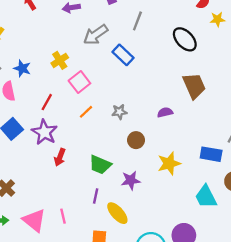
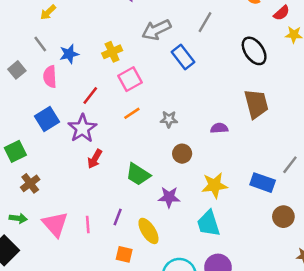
blue star: (22, 68) -> (69, 54), turned 30
purple line: (96, 196) -> (118, 217), moved
cyan trapezoid: (206, 197) -> (208, 223), moved

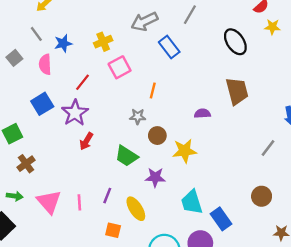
orange line: (132, 113) -> (153, 90), moved, turned -42
gray star: (169, 119) -> (138, 117), moved
brown circle: (182, 154) -> (157, 136), moved
blue rectangle: (263, 183) -> (221, 219), moved, turned 35
yellow star: (215, 185) -> (185, 151), moved

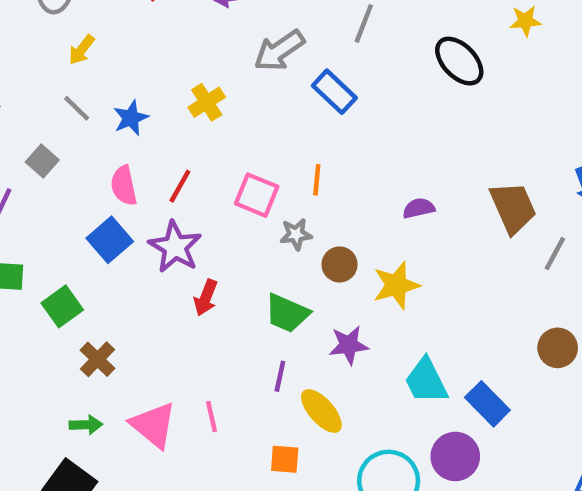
pink semicircle: (45, 64) -> (124, 186), moved
pink square: (120, 67) -> (257, 195), moved, turned -30
brown trapezoid: (237, 91) -> (513, 208), moved
purple line: (107, 196) -> (280, 376), moved

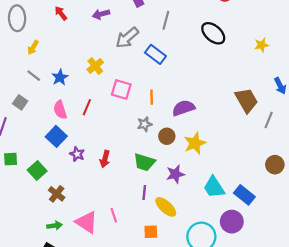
yellow star: (525, 21) -> (262, 45), moved
pink square: (257, 195) -> (121, 89), moved
purple semicircle: (419, 208) -> (183, 108), moved, size x1.5
purple star: (175, 247) -> (77, 154), moved, size x0.6

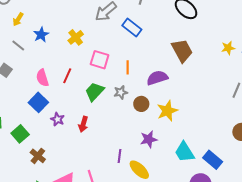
yellow star: (262, 45) -> (228, 48), moved
blue star: (60, 77) -> (41, 35), moved
brown trapezoid: (246, 100) -> (182, 51), moved
green trapezoid: (144, 162) -> (94, 92), moved, turned 115

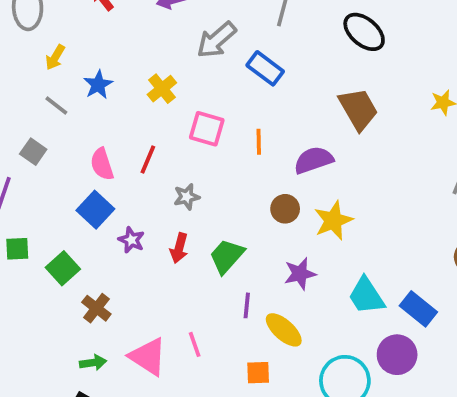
green trapezoid: (94, 92) -> (227, 256), moved
gray star: (121, 92) -> (187, 197), moved

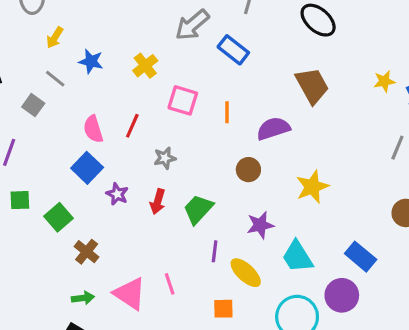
blue star: (98, 85) -> (91, 61), turned -30
gray square: (33, 152) -> (33, 105), moved
yellow star: (333, 221) -> (312, 187), moved
cyan trapezoid: (366, 296) -> (297, 257), moved

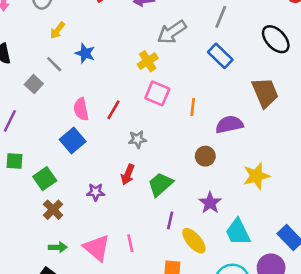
blue rectangle: (233, 50) -> (220, 56), moved
yellow cross: (145, 66) -> (148, 61), moved
purple star: (117, 194) -> (96, 192), moved, turned -30
purple star: (260, 225) -> (210, 203), turned -30
brown cross: (87, 252) -> (53, 210), moved

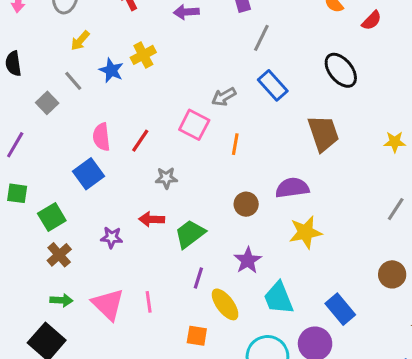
gray line: (221, 17) -> (261, 38), moved
gray arrow: (172, 32) -> (224, 97), moved, size x0.7
yellow cross: (148, 61) -> (143, 55), moved
purple semicircle: (229, 124) -> (292, 188), moved
red arrow: (128, 174) -> (152, 219), turned 66

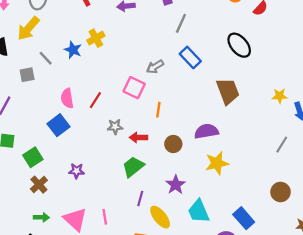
yellow arrow: (80, 41) -> (28, 28), moved, size x1.6
gray square: (47, 103) -> (27, 75), turned 35
orange line: (235, 144) -> (158, 110), moved
red arrow: (152, 219) -> (138, 137), moved

